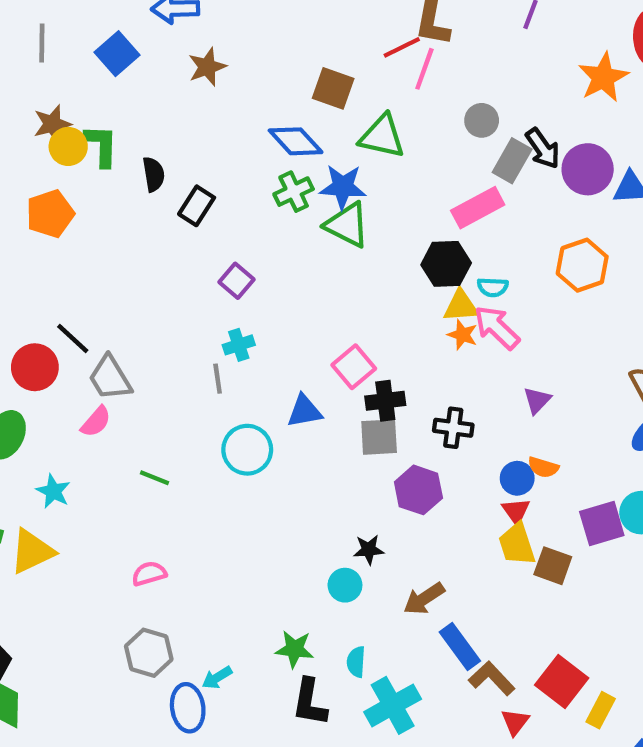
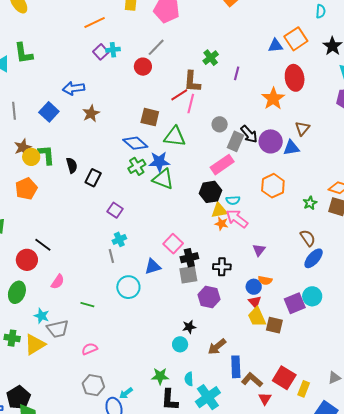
gray trapezoid: (110, 378) -> (58, 329), moved, turned -65
blue rectangle: (460, 647) -> (236, 367), turned 40

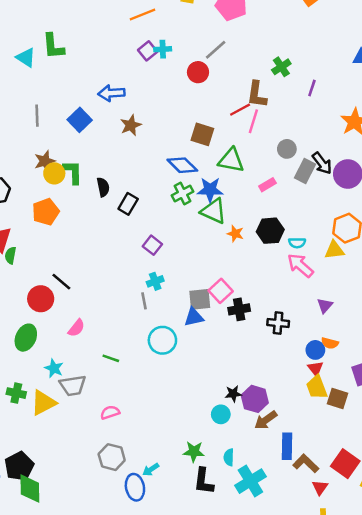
pink rectangle: (222, 165) -> (267, 185), moved, size x0.6
yellow triangle: (219, 210) -> (334, 250), moved
orange star: (221, 224) -> (235, 234), moved
gray square: (188, 275) -> (200, 299), moved
purple hexagon: (209, 297) -> (255, 399), moved

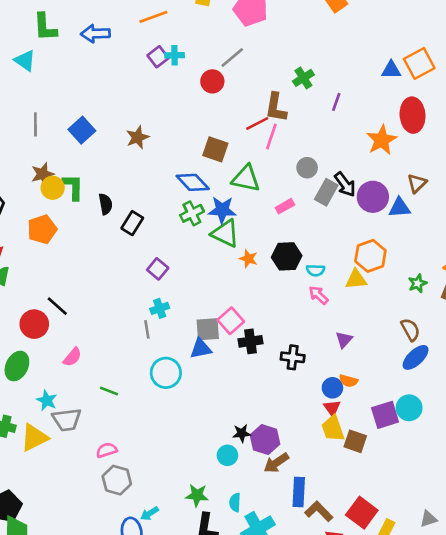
green L-shape: (53, 46) -> (45, 27), moved
blue arrow: (111, 93) -> (95, 34), moved
pink arrow: (300, 265) -> (318, 295), size x0.7
gray hexagon: (112, 457) -> (117, 480), moved

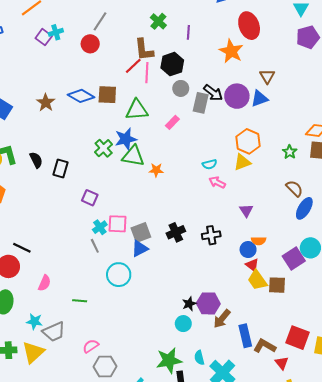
blue diamond: (193, 182) -> (81, 96), moved
black hexagon: (287, 256) -> (172, 64), moved
pink square: (231, 321) -> (117, 224), moved, turned -30
green star: (197, 495) -> (169, 360), size x1.4

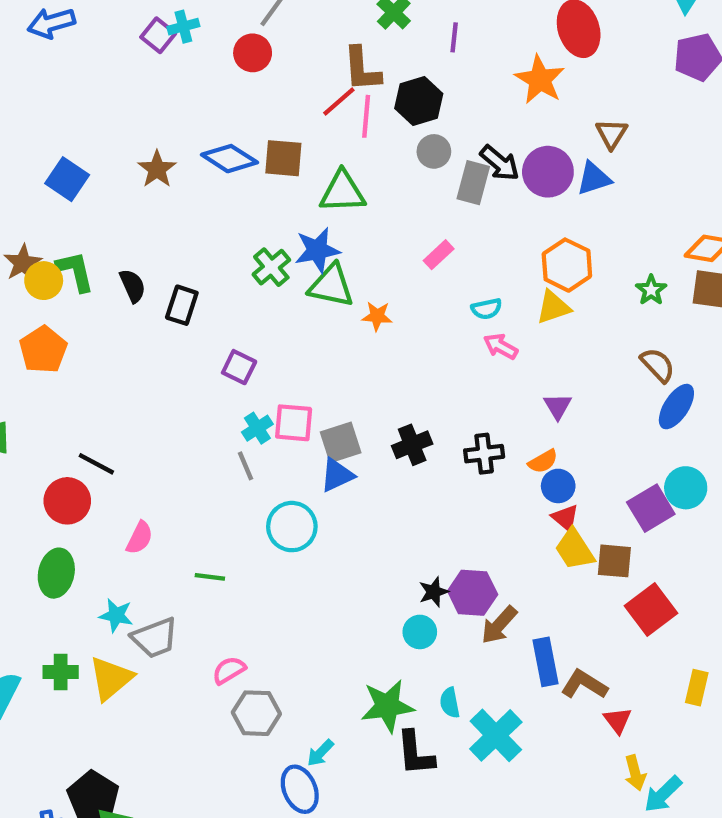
pink rectangle: (172, 122) -> (439, 255), moved
orange semicircle: (259, 241) -> (543, 461), moved, turned -32
red square: (298, 338) -> (651, 610), moved, turned 30

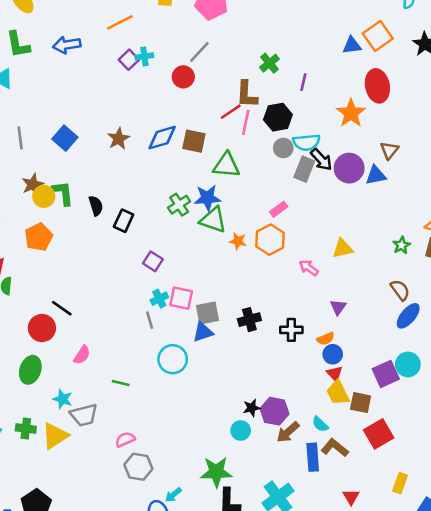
blue diamond: (229, 159) -> (162, 138), turned -56
orange hexagon: (567, 265) -> (270, 240), moved
cyan semicircle: (487, 309) -> (306, 142), moved, size x1.5
brown L-shape: (584, 684) -> (335, 448), moved
cyan semicircle: (450, 703) -> (320, 424), moved, turned -42

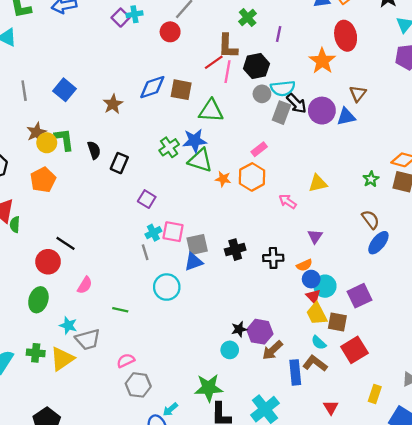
brown star: (119, 139) -> (113, 104), moved
cyan circle: (408, 364) -> (325, 286), moved
cyan semicircle: (320, 424) -> (319, 343), moved

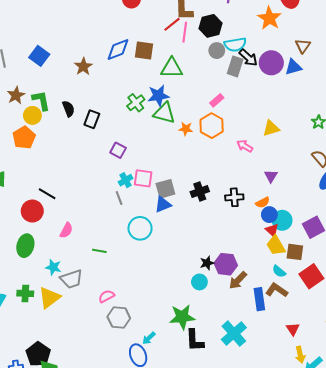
yellow circle: (47, 143) -> (32, 115), moved

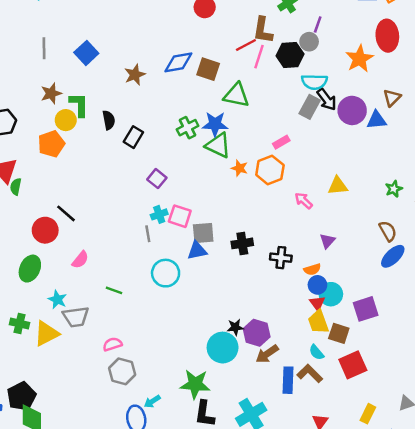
gray circle: (217, 51) -> (309, 42), moved
cyan circle: (199, 282) -> (223, 348), size x1.6

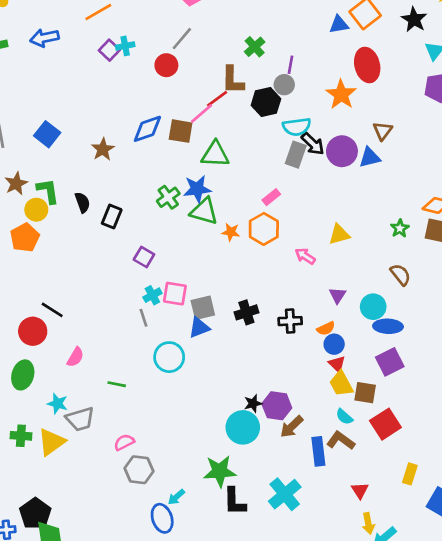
pink line: (259, 57) -> (201, 114), moved, turned 40
blue ellipse: (393, 256) -> (388, 326), moved, turned 55
cyan circle: (331, 294) -> (373, 307), moved

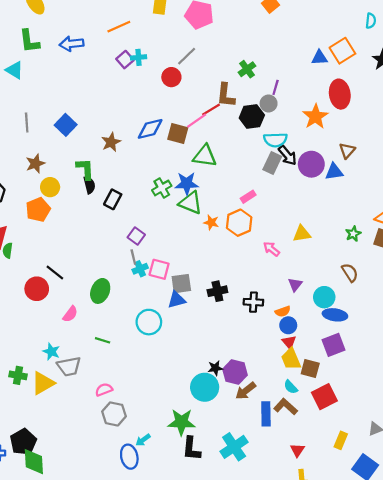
green L-shape: (48, 191) -> (85, 169), moved
gray line: (143, 318) -> (133, 257), moved
green ellipse: (23, 375) -> (100, 291), moved

